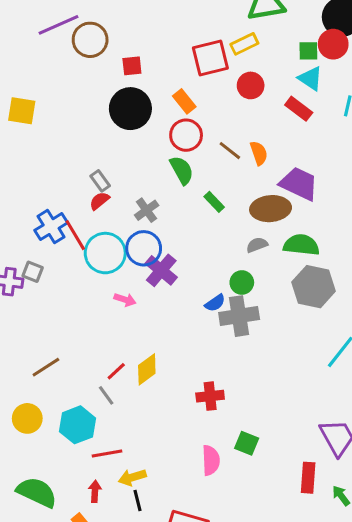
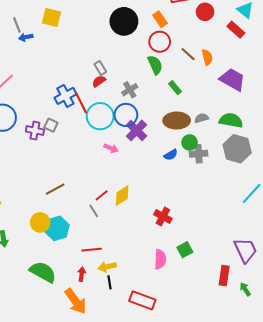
brown ellipse: (271, 209) -> (177, 121), moved
gray cross: (239, 316) -> (199, 154), moved, size x0.7
red cross: (210, 396) -> (163, 216), turned 30
cyan hexagon: (77, 425) -> (57, 228), moved
green square: (247, 443) -> (185, 250), turned 35

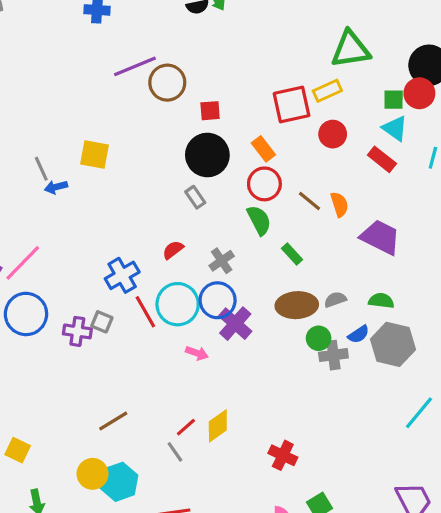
gray rectangle: (100, 68) -> (195, 197), moved
red line: (81, 103) -> (145, 312), moved
green semicircle: (231, 120) -> (381, 301), size x0.7
blue semicircle: (171, 155) -> (359, 334), moved

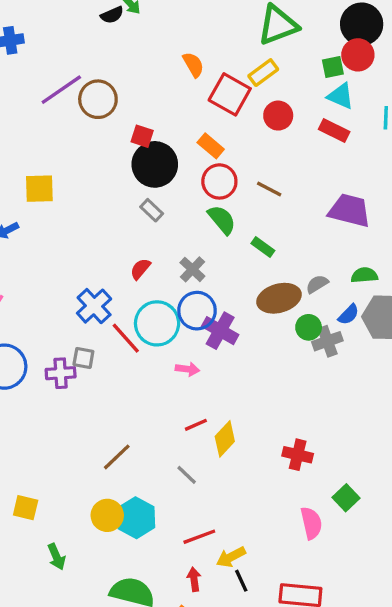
red square: (292, 105) -> (230, 94), turned -36
red square: (210, 111) -> (142, 136), moved, turned 35
orange semicircle: (339, 204) -> (193, 65), moved
red line: (186, 427) -> (196, 425), moved, turned 30

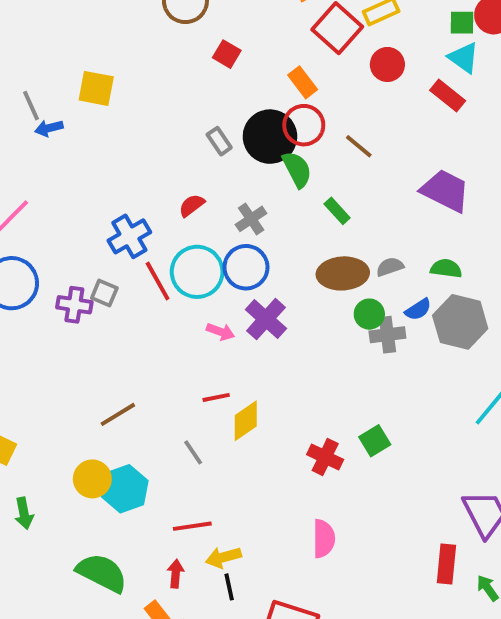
black circle: (155, 164) -> (270, 137), moved
purple cross: (220, 331) -> (266, 319), moved
green square: (346, 498) -> (375, 441), moved

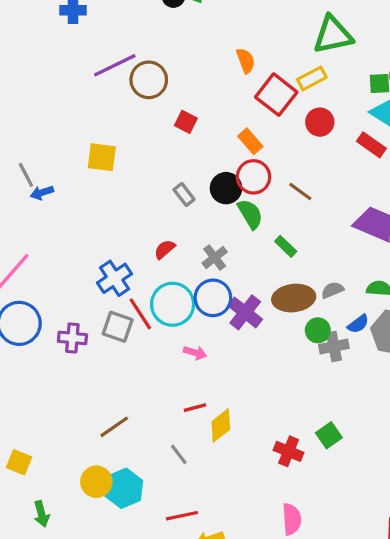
yellow square: (96, 88) -> (102, 157), moved
black circle: (270, 137) -> (226, 188), size x0.7
gray square: (104, 293) -> (118, 327), moved, size x1.4
purple cross: (266, 319) -> (245, 312), moved

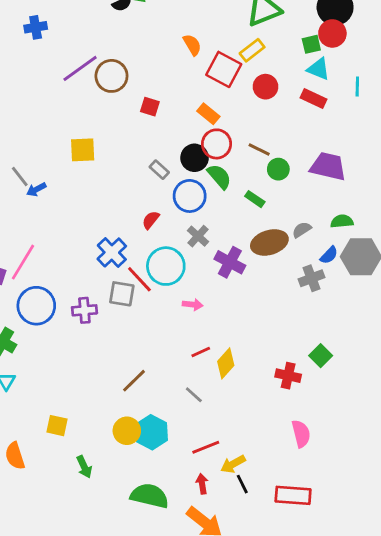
gray cross: (215, 258) -> (198, 236), moved
blue circle: (213, 298) -> (190, 196), moved
green circle: (318, 330) -> (278, 169), moved

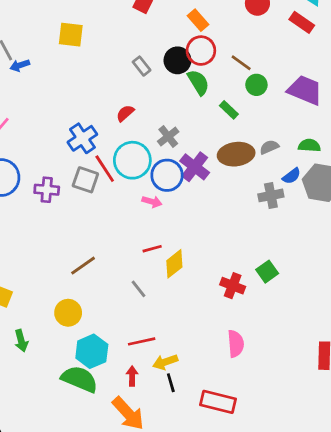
blue circle: (190, 196) -> (167, 175), moved
cyan hexagon: (151, 432) -> (92, 351), moved

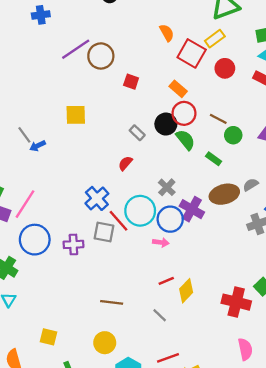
red semicircle: (125, 113) -> (125, 163), moved
brown line: (83, 266) -> (112, 302), turned 50
red cross: (233, 286) -> (236, 302), size x1.4

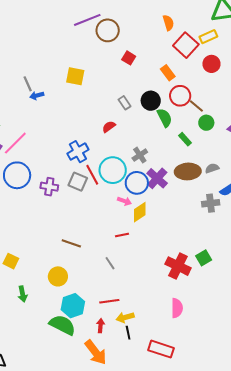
red circle: (184, 113) -> (180, 96), moved
yellow diamond: (186, 291) -> (140, 212), moved

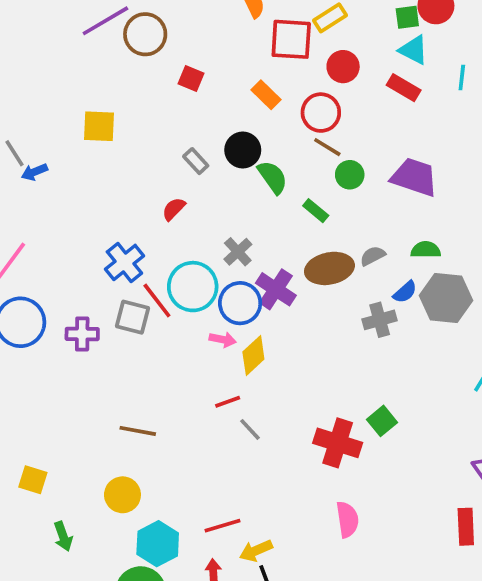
red square: (186, 45) -> (291, 39), turned -30
red circle: (180, 96) -> (321, 113), moved
gray line: (110, 263) -> (250, 429), moved

